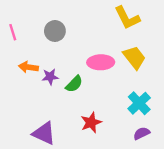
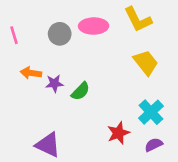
pink ellipse: (101, 62) -> (94, 26), moved
red star: (91, 122) -> (118, 133), moved

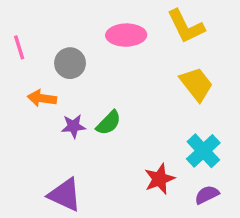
gray circle: (60, 34) -> (70, 63), moved
purple star: (54, 83) -> (74, 126), moved

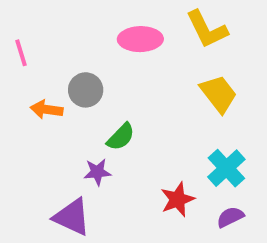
gray circle: (70, 63) -> (86, 90), moved
purple star: (74, 126) -> (97, 172), moved

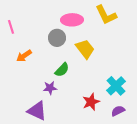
gray circle: (86, 90) -> (57, 38), moved
yellow trapezoid: (219, 94) -> (85, 49), moved
orange arrow: (46, 109) -> (24, 56), turned -42

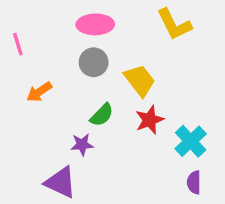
pink ellipse: (72, 20) -> (95, 24), moved
red star: (91, 102) -> (150, 120), moved
purple semicircle: (118, 111) -> (194, 182), turned -64

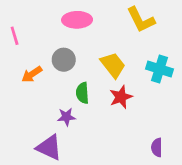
gray circle: (94, 62) -> (64, 60), moved
green semicircle: (102, 115) -> (82, 93), turned 132
cyan cross: (191, 141) -> (159, 69), moved, turned -30

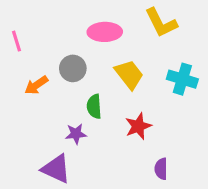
pink ellipse: (77, 20) -> (105, 32), moved
red star: (121, 97) -> (138, 126), moved
purple semicircle: (157, 147) -> (161, 169), moved

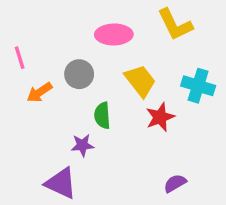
pink line: (17, 41) -> (20, 58), moved
red star: (138, 126) -> (160, 117), moved
purple semicircle: (161, 169) -> (175, 183), turned 60

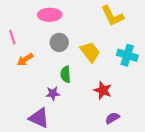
pink ellipse: (114, 34) -> (50, 15), moved
gray circle: (79, 74) -> (59, 42), moved
red star: (160, 117) -> (103, 90), moved, turned -30

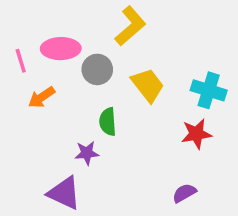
pink ellipse: (50, 15) -> (61, 49), moved
yellow L-shape: (112, 16) -> (130, 26), moved, turned -105
red star: (103, 90) -> (196, 134), moved, turned -30

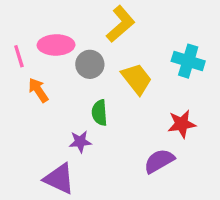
cyan cross: (209, 90) -> (188, 61), moved
orange arrow: (42, 97) -> (38, 90), turned 90
purple semicircle: (184, 193) -> (159, 161), moved, size x1.4

